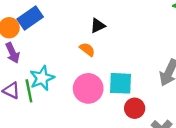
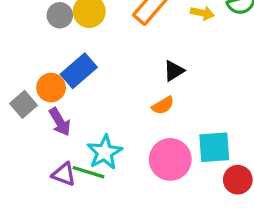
orange semicircle: (87, 49) -> (163, 105), turned 119
green line: (29, 91) -> (88, 172), turned -55

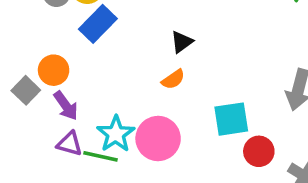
blue rectangle: (79, 71) -> (98, 24), moved
pink circle: (170, 159) -> (158, 139), moved
purple triangle: (64, 174) -> (69, 144), moved

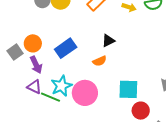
blue rectangle: (98, 24) -> (66, 48), moved

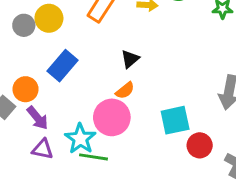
blue rectangle: (66, 48) -> (63, 66), moved
pink circle: (85, 93) -> (112, 117), moved
green line: (50, 97) -> (94, 157), moved

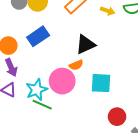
black triangle: (130, 59) -> (86, 44), size x1.5
cyan square: (175, 120) -> (101, 83), moved

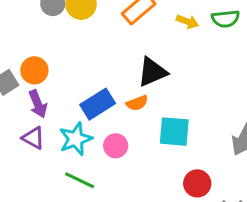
blue rectangle: (38, 36) -> (98, 104), moved
pink circle: (62, 81) -> (116, 146), moved, size x0.6
green line: (42, 105) -> (80, 180), moved

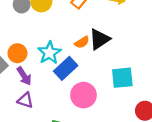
orange semicircle: (137, 103) -> (82, 42), moved
cyan star: (76, 139) -> (49, 53), moved
pink circle: (116, 146) -> (84, 95), size x1.5

